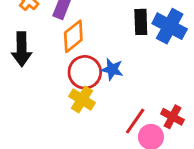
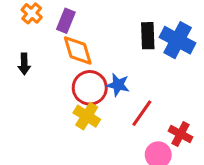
orange diamond: (73, 36) -> (78, 51), turned -68
black arrow: (22, 49) -> (24, 64), size x0.6
red line: (135, 121) -> (142, 113), moved

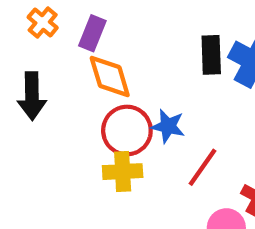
black arrow: (24, 64) -> (32, 96), size x1.5
yellow cross: (87, 116) -> (123, 172), turned -35

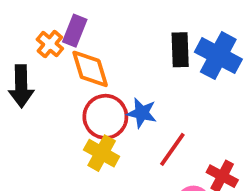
orange cross: (43, 22) -> (50, 44), moved
yellow cross: (123, 172) -> (102, 153), turned 32

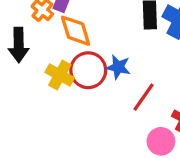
yellow cross: (102, 153) -> (60, 75), moved

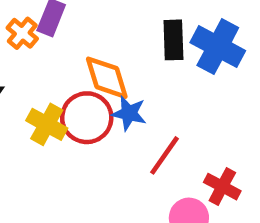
orange diamond: (76, 31) -> (107, 78), moved

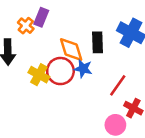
black rectangle: (173, 40) -> (97, 42), moved
red line: (165, 155) -> (118, 85), moved

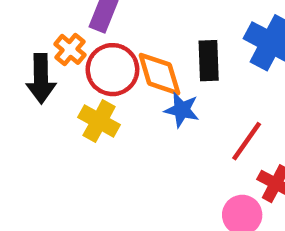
orange cross: (26, 26) -> (70, 49), moved
red circle: (60, 71) -> (112, 70), moved

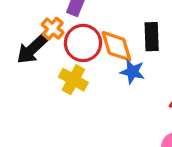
black arrow: (41, 79) -> (32, 49), turned 48

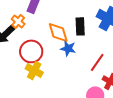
red circle: (83, 43) -> (31, 51), moved
yellow cross: (73, 80) -> (34, 70), moved

